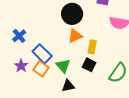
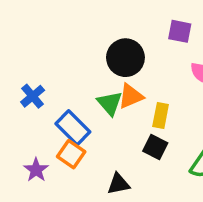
purple star: (21, 66) -> (36, 170), moved
green triangle: (63, 66) -> (110, 103), moved

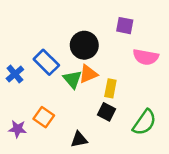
blue rectangle: (73, 128) -> (46, 62), moved
purple star: (36, 170) -> (18, 129), turned -30

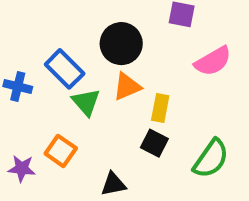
pink semicircle: (146, 57) -> (213, 61), turned -40
blue cross: (15, 74) -> (18, 87), turned -36
green triangle: (72, 79) -> (86, 102), moved

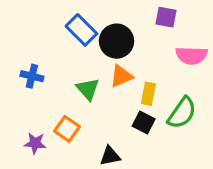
pink semicircle: (213, 61) -> (192, 55), turned 32
blue rectangle: (65, 69) -> (81, 30), moved
green semicircle: (211, 159) -> (182, 113), moved

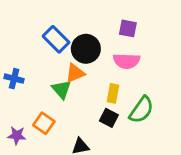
pink semicircle: (192, 55) -> (126, 61), moved
orange triangle: (121, 76) -> (75, 73), moved

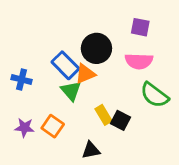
blue rectangle: (56, 39) -> (65, 65), moved
yellow rectangle: (113, 93) -> (104, 115), moved, turned -42
green semicircle: (141, 110) -> (154, 95), moved, turned 92
purple star: (17, 135) -> (24, 128), moved

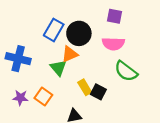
blue rectangle: (65, 65) -> (54, 30), moved, turned 75
blue cross: (22, 79) -> (18, 59), size x1.5

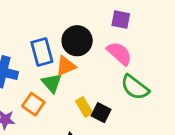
blue rectangle: (54, 30) -> (42, 52), moved, turned -45
pink semicircle: (113, 44) -> (119, 53), turned -140
orange square: (43, 96) -> (33, 104), moved

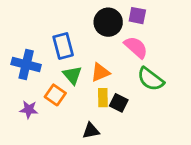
black circle: (77, 41) -> (108, 22), moved
orange triangle: (66, 66) -> (100, 72), moved
yellow rectangle: (84, 107) -> (103, 98), turned 30

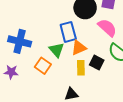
blue rectangle: (63, 46) -> (68, 32), moved
black square: (119, 103) -> (97, 63), moved
purple star: (29, 110) -> (11, 72), moved

